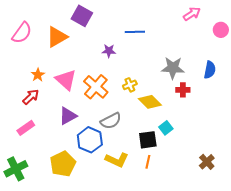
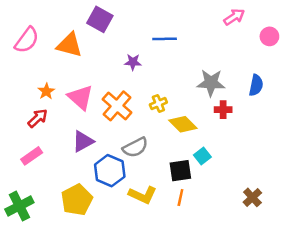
orange triangle: (57, 37) -> (69, 45), turned 45

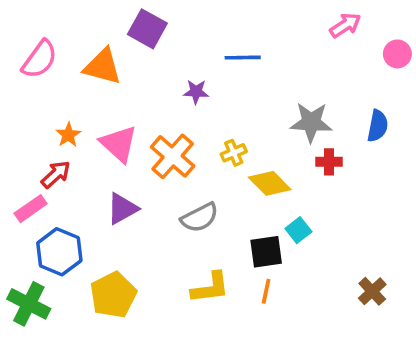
pink rectangle: (32, 156) -> (31, 209), moved
blue hexagon: (110, 171) -> (59, 252), moved
yellow L-shape: (143, 195) -> (210, 288), turned -32
green cross: (19, 206) -> (29, 304), turned -36

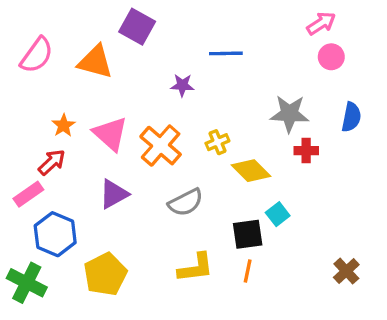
pink circle: (397, 54) -> (331, 57), moved

